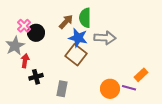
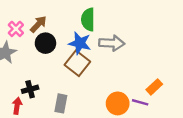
brown arrow: (66, 22) -> (38, 24), moved
black circle: (36, 33) -> (45, 43), moved
red arrow: (25, 61) -> (17, 106), moved

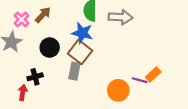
black circle: (45, 43) -> (50, 48), moved
gray arrow: (112, 43) -> (121, 17), moved
purple line: (140, 102) -> (140, 80), moved
gray rectangle: (61, 103) -> (74, 71), moved

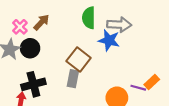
blue star: (82, 33) -> (109, 40), moved
black circle: (50, 48) -> (30, 48), moved
black cross: (35, 77) -> (33, 84), size x1.5

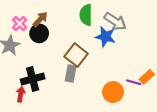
gray arrow: (119, 25) -> (115, 21), turned 30
black circle: (30, 48) -> (39, 33), moved

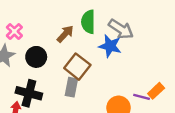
brown arrow: (40, 19) -> (65, 34), moved
black circle: (39, 33) -> (36, 57), moved
black cross: (33, 79) -> (29, 93), turned 30

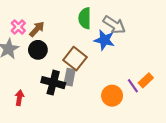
brown arrow: (65, 34) -> (37, 29), moved
black cross: (29, 93) -> (53, 83), moved
purple line: (142, 97) -> (133, 86), turned 40

